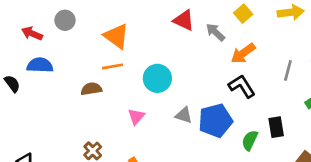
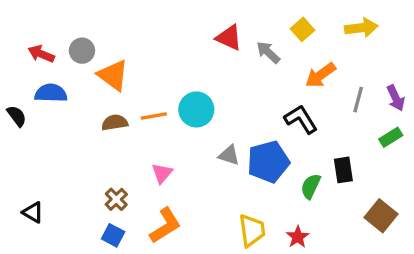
gray circle: (65, 20) -> (82, 51), moved
orange triangle: (116, 36) -> (113, 75), moved
orange arrow: (243, 53) -> (321, 75), moved
orange line: (112, 66) -> (154, 116), moved
pink triangle: (136, 117) -> (162, 173), moved

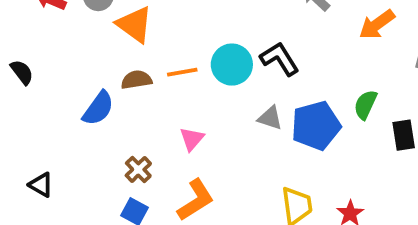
blue semicircle: (51, 93) -> (98, 108), moved, turned 124
black L-shape: (301, 119) -> (280, 59), moved
green semicircle: (311, 186) -> (365, 105), moved

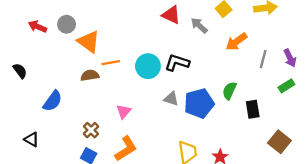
black L-shape: (280, 59) -> (177, 63), turned -40
orange line: (182, 72) -> (111, 63), moved
blue semicircle: (98, 108) -> (53, 101), moved

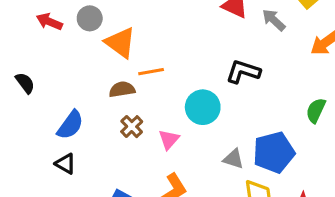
cyan circle: (148, 66) -> (203, 107), moved
gray triangle: (171, 99) -> (233, 159), moved
blue pentagon: (199, 103) -> (274, 152), moved
brown cross: (91, 130) -> (132, 127), moved
black triangle: (32, 139) -> (65, 164), moved

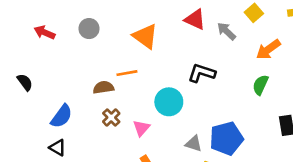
gray circle: (90, 18) -> (89, 29), moved
orange triangle: (120, 43) -> (145, 36), moved
green semicircle: (316, 110) -> (260, 85), moved

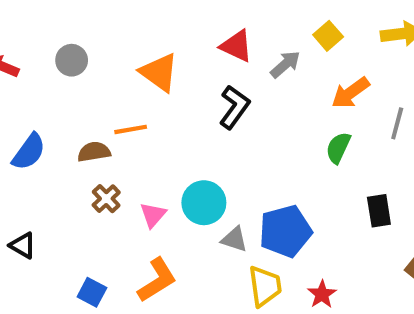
gray arrow: (226, 31) -> (285, 64), turned 96
black L-shape: (202, 73) -> (234, 107), moved, turned 108
cyan circle: (169, 102) -> (204, 203), moved
blue semicircle: (62, 116) -> (29, 152), moved

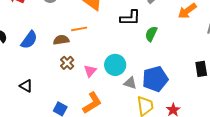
black L-shape: (234, 107) -> (130, 18), turned 55
green semicircle: (338, 148) -> (151, 34), moved

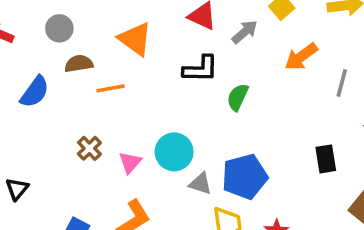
blue semicircle: (29, 40) -> (35, 92), moved
brown semicircle: (61, 40) -> (79, 64), moved
black triangle: (26, 86) -> (17, 189), turned 40

